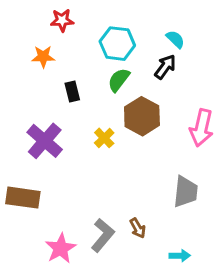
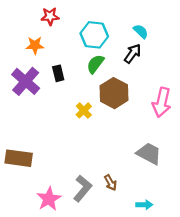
purple cross: (45, 141) -> (26, 81), moved
gray trapezoid: (186, 192) -> (149, 154), turned -68

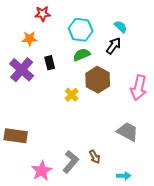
green semicircle: (95, 64) -> (82, 55), turned 30

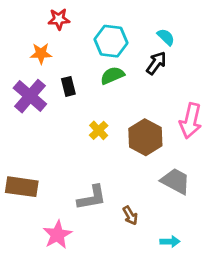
brown hexagon: (98, 80) -> (145, 137), moved
gray L-shape: (71, 162) -> (92, 198), moved, turned 40

